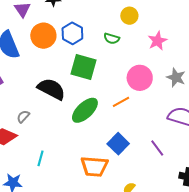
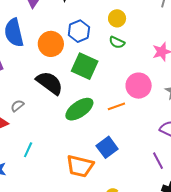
yellow circle: (129, 16) -> (117, 18), moved
orange circle: (43, 36) -> (51, 44), moved
purple line: (157, 148) -> (158, 161), moved

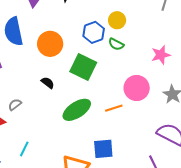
blue hexagon: (79, 31) -> (94, 32), moved
black semicircle: (50, 83) -> (48, 83), size x0.5
blue square: (107, 147) -> (103, 149), turned 30

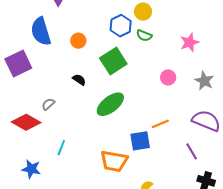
orange circle: (50, 44) -> (78, 41), size x0.6
green square: (83, 67) -> (113, 61), turned 36
pink circle: (137, 88) -> (168, 77), size x0.6
orange line: (114, 108) -> (160, 124), moved

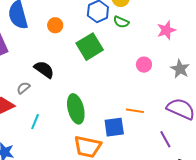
black semicircle: (79, 80) -> (44, 69), moved, size x1.5
green ellipse: (110, 104) -> (76, 109), moved, turned -68
orange line: (160, 124) -> (135, 111), turned 30
cyan line: (61, 148) -> (35, 122), moved

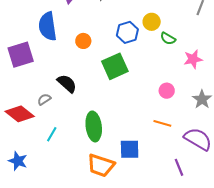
green semicircle: (121, 22) -> (168, 39), moved
orange line: (135, 111) -> (162, 123), moved

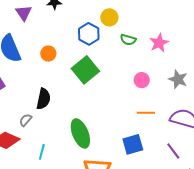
green semicircle: (168, 39) -> (128, 40), moved
black semicircle: (67, 84) -> (43, 99), turned 75
blue square: (130, 149) -> (133, 144), moved

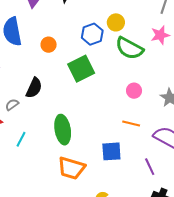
green semicircle: (128, 40) -> (129, 48), size x1.8
pink star: (159, 43) -> (160, 35), moved

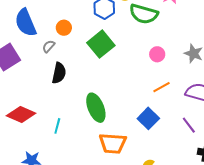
gray semicircle: (12, 105) -> (49, 46), moved
orange line: (131, 124) -> (161, 87), turned -30
blue square: (111, 151) -> (148, 118), turned -30

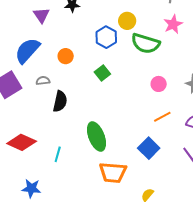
blue semicircle: (26, 23) -> (27, 51), turned 64
green square: (101, 44) -> (102, 73), size x0.6
gray semicircle: (49, 46) -> (43, 81), moved, turned 40

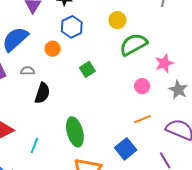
pink star: (173, 24) -> (164, 63), moved
blue hexagon: (106, 37) -> (72, 27), moved
green semicircle: (146, 43) -> (133, 44), turned 128

